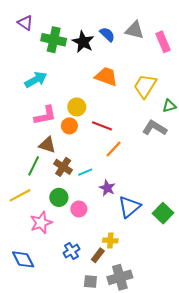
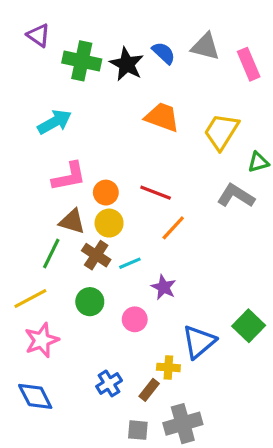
yellow circle: (77, 107) -> (109, 223), moved
blue triangle: (129, 207) -> (199, 342), moved
pink circle: (79, 209) -> (135, 319), moved
pink star: (41, 223) -> (42, 340), moved

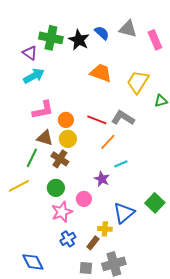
purple triangle: (38, 35) -> (30, 53), moved
gray L-shape: (236, 196) -> (123, 118), moved
cyan line: (130, 263) -> (121, 164), moved
pink star: (42, 340) -> (62, 212), moved
blue diamond: (35, 396) -> (33, 262), moved

